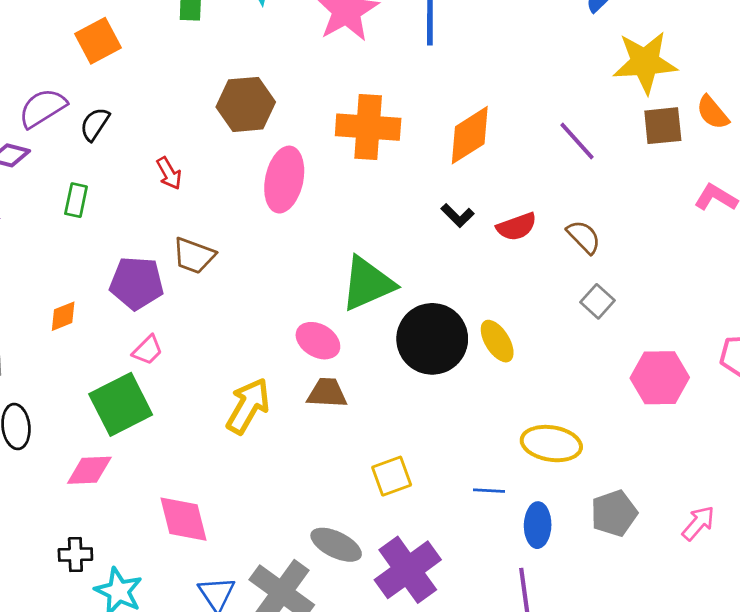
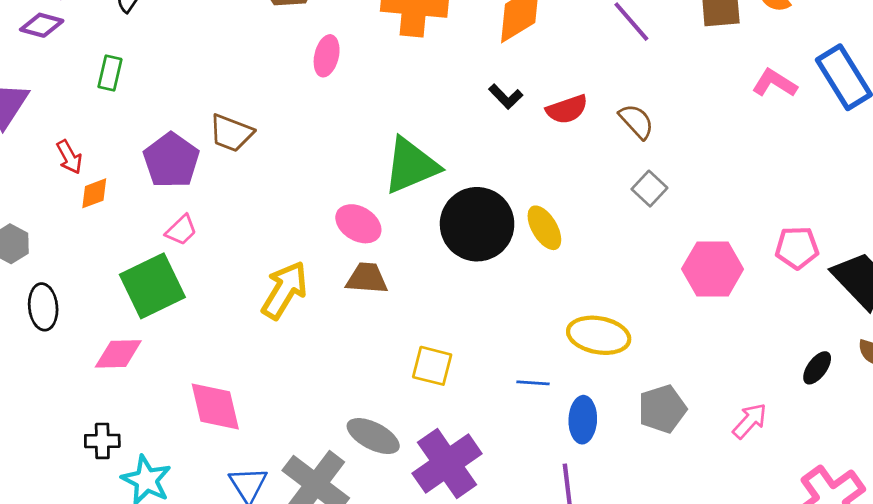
red arrow: (169, 173) -> (69, 157), moved
pink ellipse: (284, 180) -> (327, 56), size x0.6
purple pentagon: (137, 283) -> (171, 160), turned 30
yellow square: (392, 476) -> (432, 366), turned 33

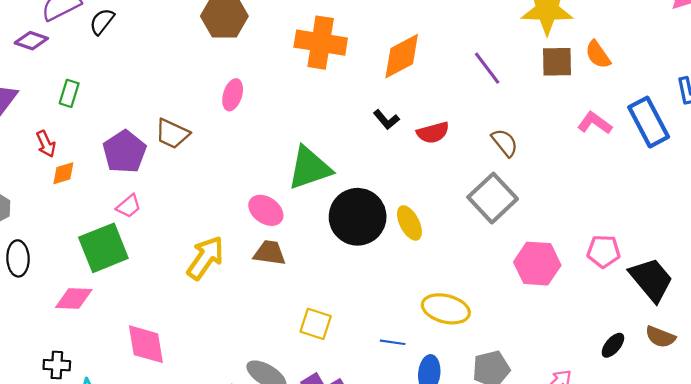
pink ellipse: (327, 56) -> (233, 95), moved
green rectangle: (110, 73) -> (69, 93), moved
brown semicircle: (636, 121) -> (505, 143), moved
gray square: (649, 189) -> (493, 198), size x1.8

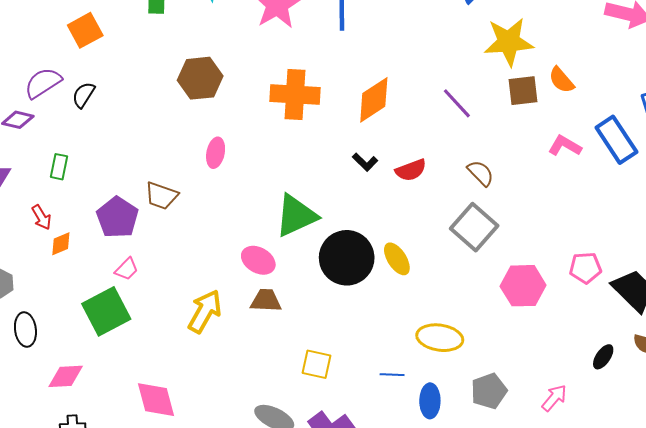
pink diamond: (74, 299) -> (66, 376), moved

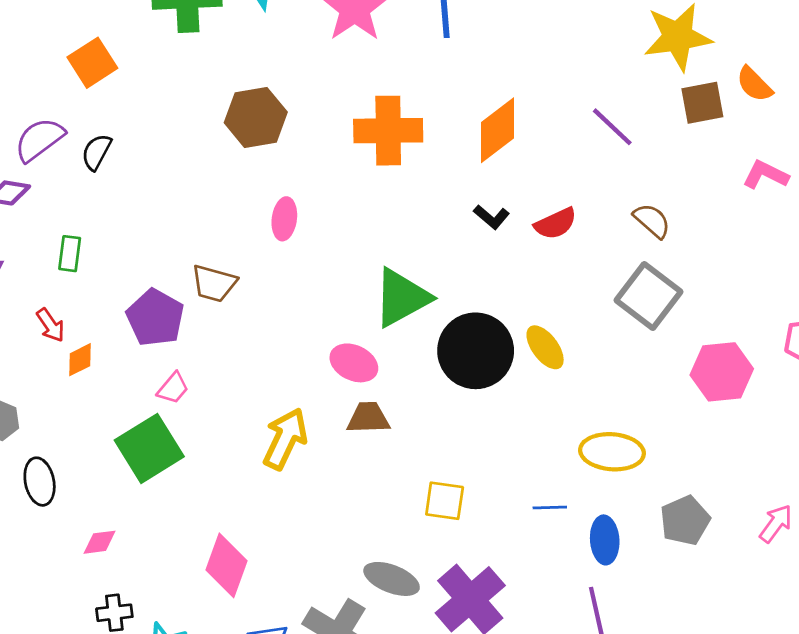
pink diamond: (66, 376) -> (100, 542), size x0.7
pink diamond: (156, 400) -> (227, 565), turned 39

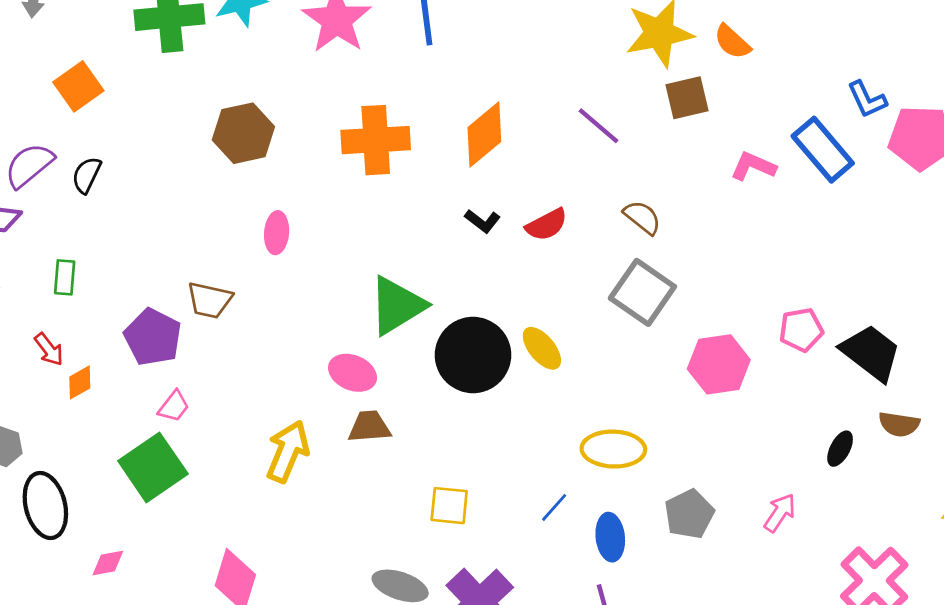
orange semicircle: (754, 84) -> (732, 42), moved
black ellipse: (40, 482) -> (45, 505), size x1.4
blue line: (550, 508) -> (554, 507), turned -44

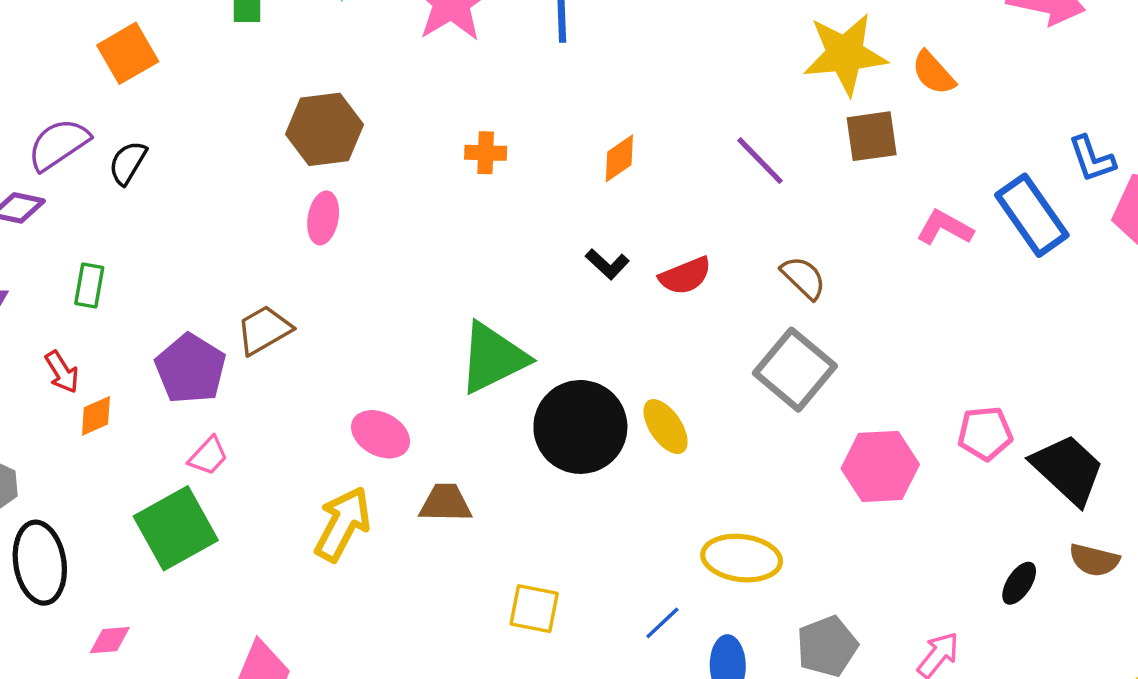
orange diamond: (484, 135) -> (619, 158), size x0.6
orange cross: (376, 140) -> (486, 153), size x0.5
pink ellipse: (277, 233) -> (323, 218), moved
brown trapezoid: (210, 300) -> (264, 330), turned 132
pink ellipse: (353, 373) -> (381, 434), moved

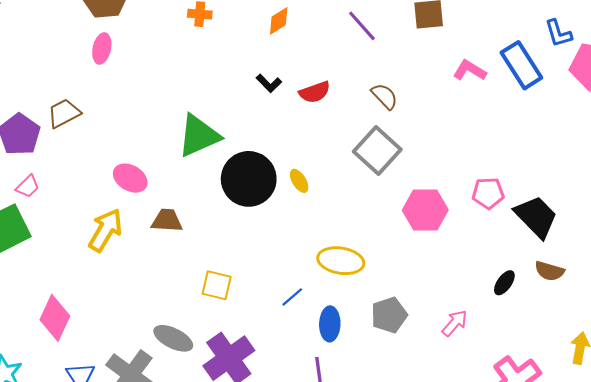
yellow ellipse: (666, 427) -> (299, 181), size x0.7

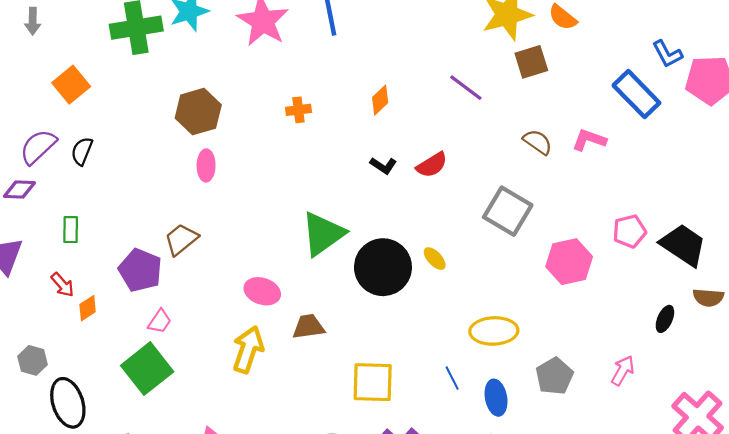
pink L-shape: (470, 70) -> (589, 140), moved
brown semicircle: (385, 96) -> (538, 142), moved
yellow square: (217, 285) -> (373, 382), size x1.4
blue line: (292, 297) -> (452, 378), turned -65

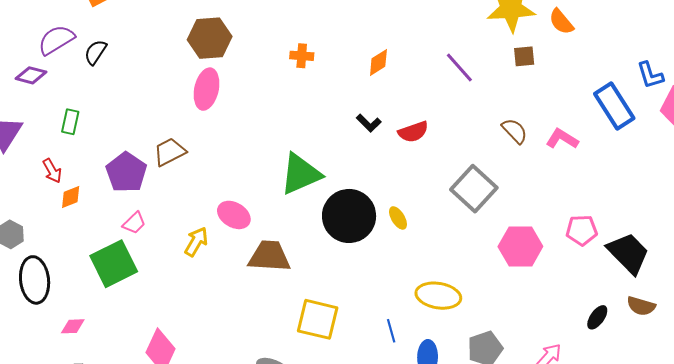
brown square: (531, 62) -> (524, 56), size x0.7
pink ellipse: (206, 165) -> (207, 89), size x1.4
brown trapezoid: (308, 327) -> (269, 256), size x1.4
yellow arrow: (248, 350) -> (196, 242), moved, size x0.7

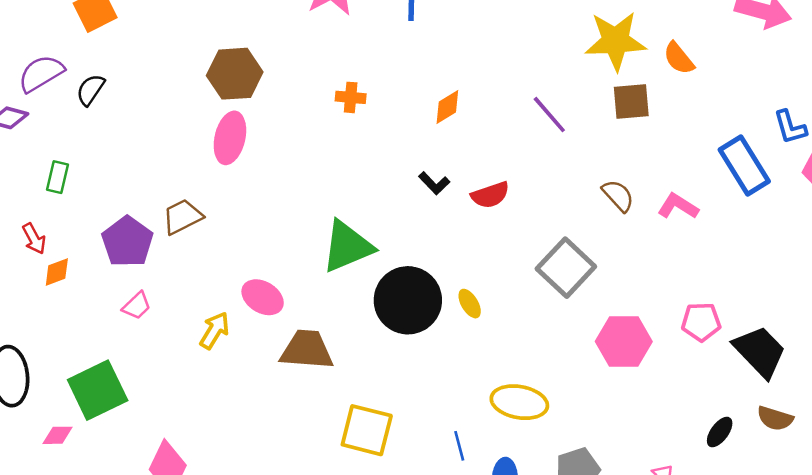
brown square: (524, 56) -> (631, 102), size x1.4
green square: (114, 264) -> (98, 390), moved

